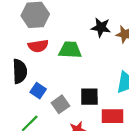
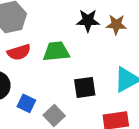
black square: (89, 97) -> (85, 87), moved

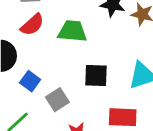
red semicircle: (19, 52) -> (32, 25), turned -35

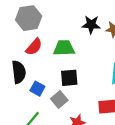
black square: (96, 76) -> (69, 78), moved

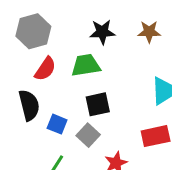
black star: (91, 25) -> (102, 32), moved

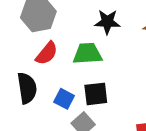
blue square: (57, 124) -> (64, 99), moved

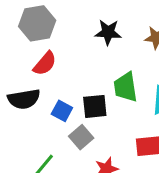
green trapezoid: (87, 54) -> (126, 87), moved, turned -96
black semicircle: (27, 88) -> (24, 99), turned 88

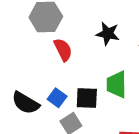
red semicircle: (45, 64) -> (63, 50), moved, turned -75
black semicircle: (24, 99) -> (26, 103), moved, turned 32

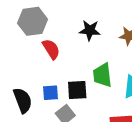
blue square: (57, 98) -> (50, 93), turned -35
black semicircle: (26, 103) -> (23, 100), turned -135

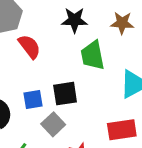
green trapezoid: (102, 75) -> (93, 55), moved

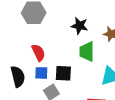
red semicircle: (29, 47) -> (38, 53), moved

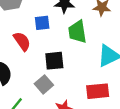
blue square: (41, 73) -> (42, 23), moved

